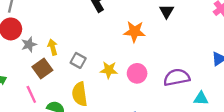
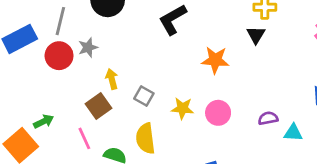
gray star: (29, 45) -> (88, 47), moved
purple semicircle: (177, 77) -> (268, 118), size x0.6
cyan triangle: (201, 99) -> (293, 133), moved

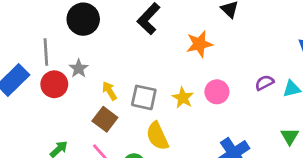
gray square: (144, 96) -> (144, 97), size x1.4
yellow star: (182, 108) -> (183, 98), turned -30

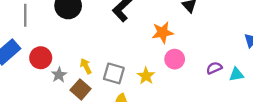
gray line: (46, 52) -> (25, 15), moved
gray star: (79, 68) -> (59, 75), moved
pink circle: (217, 92) -> (175, 59), moved

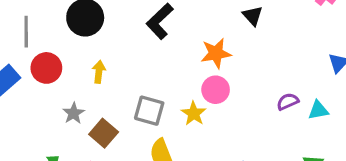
red circle: (41, 58) -> (46, 68), moved
pink circle: (175, 59) -> (216, 90), moved
yellow arrow: (86, 66) -> (99, 72), moved, turned 35

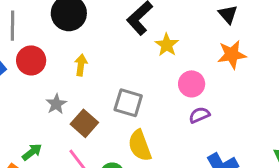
orange star: (216, 53) -> (232, 55), moved
purple semicircle: (288, 102) -> (199, 115), moved
yellow star: (194, 114) -> (167, 45), moved

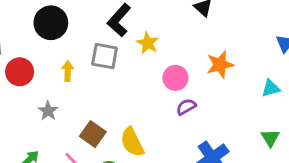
orange star: (232, 55) -> (220, 65), moved
gray square: (128, 103) -> (105, 56), moved
brown square: (84, 123) -> (93, 134), moved

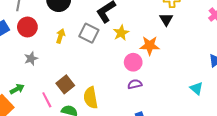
orange star: (220, 65) -> (150, 46), moved
cyan triangle: (271, 88) -> (196, 88), turned 40
gray star: (48, 111) -> (31, 59), moved

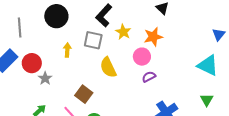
red circle: (27, 27) -> (32, 63), moved
cyan triangle: (196, 88) -> (208, 65), size x1.6
yellow semicircle: (91, 98) -> (108, 67), moved

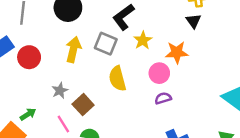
yellow arrow: (67, 50) -> (73, 49), size x1.5
gray star: (45, 78) -> (60, 91), moved

